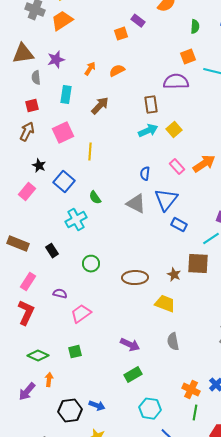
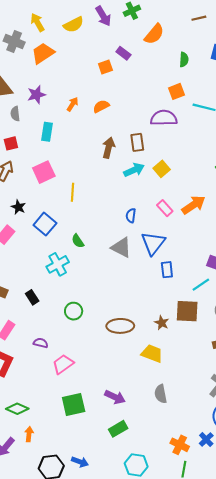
brown arrow: (100, 106) -> (109, 148), moved, turned -30
blue rectangle: (179, 225) -> (167, 270), turned 56
green square: (75, 352) -> (74, 404), moved, size x1.6

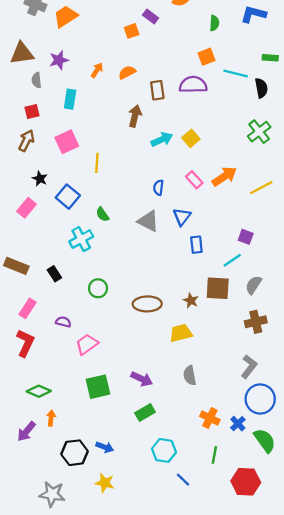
brown rectangle: (137, 142) -> (157, 90), moved
blue triangle: (153, 243) -> (182, 217), size x0.7
yellow trapezoid: (152, 354) -> (181, 333), turned -35
orange cross: (180, 445) -> (210, 418), moved

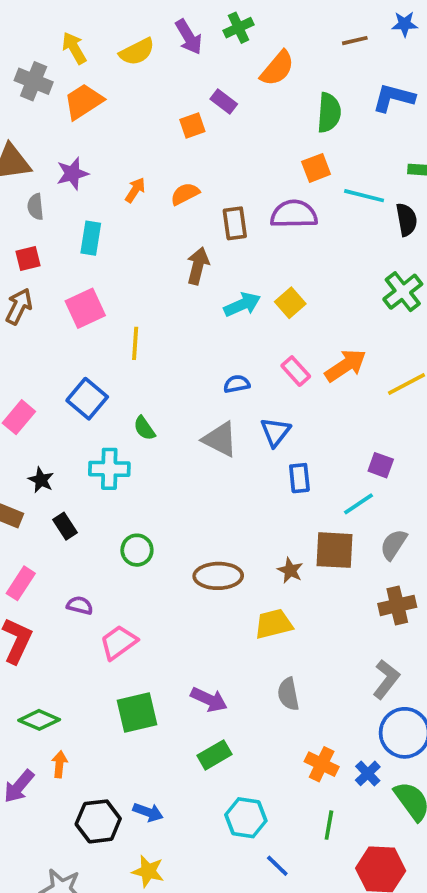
green semicircle: (214, 23) -> (329, 113), size x1.5
black star: (40, 179) -> (41, 480), moved
blue semicircle: (158, 188) -> (237, 384), turned 72
cyan cross: (81, 239) -> (109, 469), turned 30

